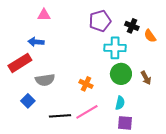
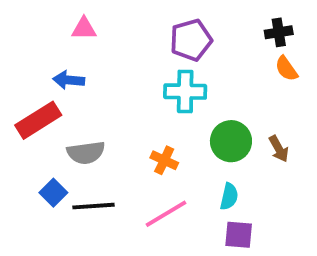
black cross: (132, 26) -> (279, 32), moved, turned -32
cyan cross: (115, 48) -> (185, 92), moved
black line: (60, 116) -> (94, 206), moved

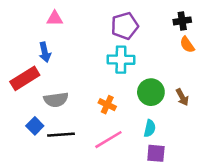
blue arrow: (69, 80) -> (45, 52), turned -108

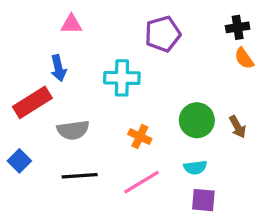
cyan cross: (121, 60) -> (122, 78), moved
blue square: (35, 126) -> (19, 161), moved
cyan semicircle: (150, 128) -> (195, 167), turned 70

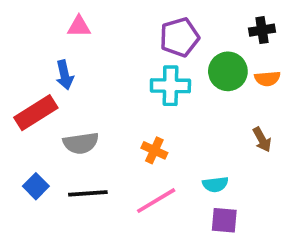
orange semicircle: (244, 58) -> (267, 79), moved, turned -60
cyan cross: (122, 78) -> (170, 86), moved
green circle: (197, 120) -> (228, 71), moved
blue square: (19, 161) -> (36, 186), moved

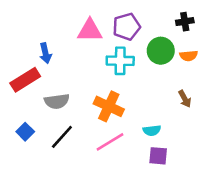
pink triangle: (79, 27) -> (90, 30), moved, size x1.5
orange cross: (154, 150) -> (109, 106), size x1.6
black line: (88, 193) -> (62, 137), turned -44

